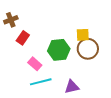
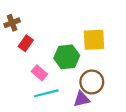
yellow square: (83, 35) -> (94, 40), size x1.5
brown circle: (88, 49) -> (92, 82), moved

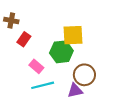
brown cross: (12, 23) -> (11, 20), turned 32
yellow square: (94, 40) -> (73, 35), moved

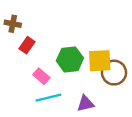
yellow square: (73, 35) -> (100, 61), moved
brown circle: (84, 75) -> (114, 73), moved

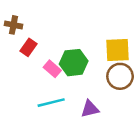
yellow square: (100, 61) -> (117, 50), moved
pink rectangle: (41, 76) -> (52, 69), moved

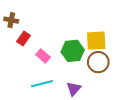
green hexagon: (74, 63) -> (73, 51), moved
purple triangle: (90, 109) -> (74, 89), turned -35

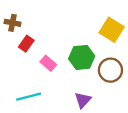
yellow square: (96, 41) -> (112, 30), moved, turned 35
cyan line: (42, 84) -> (29, 97), moved

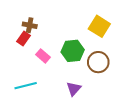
brown cross: (12, 23) -> (30, 25), moved

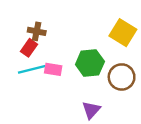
pink rectangle: (43, 56) -> (53, 69), turned -32
cyan line: (26, 86) -> (32, 69), moved

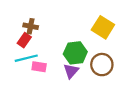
pink rectangle: (53, 69) -> (39, 67), moved
purple triangle: (91, 110) -> (71, 71), moved

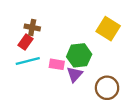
brown circle: (102, 65) -> (107, 88), moved
pink rectangle: (39, 67) -> (57, 64), moved

